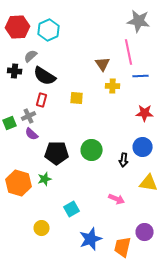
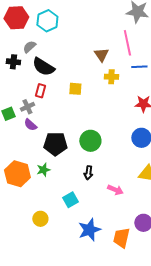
black arrow: (124, 160) -> (88, 173), moved

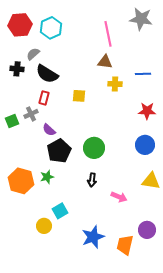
pink line: (127, 43) -> (108, 34), moved
brown triangle: (101, 55) -> (105, 62), turned -49
purple semicircle: (30, 125) -> (49, 130), moved
black pentagon: (55, 144) -> (59, 151), turned -30
cyan square: (70, 200) -> (60, 211), moved

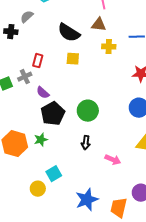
black semicircle: (47, 74) -> (69, 33), moved

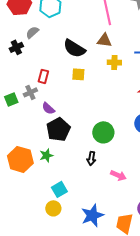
black cross: (11, 32) -> (16, 47), turned -32
green circle: (88, 111) -> (103, 132), moved
yellow circle: (38, 189) -> (53, 208), moved

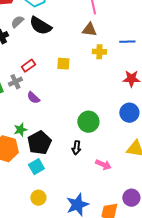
black semicircle: (74, 48) -> (40, 26), moved
red rectangle: (43, 76) -> (28, 66), turned 40
black pentagon: (58, 129) -> (39, 143), moved
green star: (46, 155) -> (20, 130), moved
cyan square: (59, 189) -> (36, 167), moved

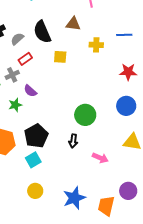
gray semicircle: (17, 22) -> (17, 39), moved
black semicircle: (40, 26) -> (42, 32), moved, turned 35
brown triangle: (89, 30) -> (73, 24), moved
green star: (20, 130) -> (15, 105), moved

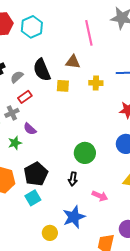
yellow square: (60, 57) -> (63, 86), moved
yellow circle: (35, 191) -> (50, 233), moved
blue star: (74, 198) -> (74, 217), moved

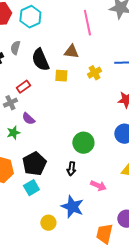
gray semicircle: (17, 77) -> (15, 48), moved, turned -32
yellow cross: (96, 83) -> (94, 73), turned -32
blue star: (74, 217) -> (72, 207), turned -30

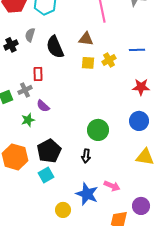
yellow square: (61, 76) -> (88, 63), moved
red rectangle: (23, 87) -> (38, 74), turned -56
pink arrow: (98, 186) -> (112, 186), moved

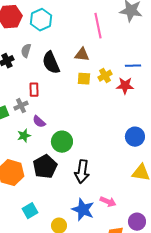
red star: (141, 87) -> (125, 86), moved
green circle: (98, 130) -> (62, 142), moved
black arrow: (86, 156) -> (82, 172), size x1.6
cyan square: (46, 175) -> (30, 211), moved

